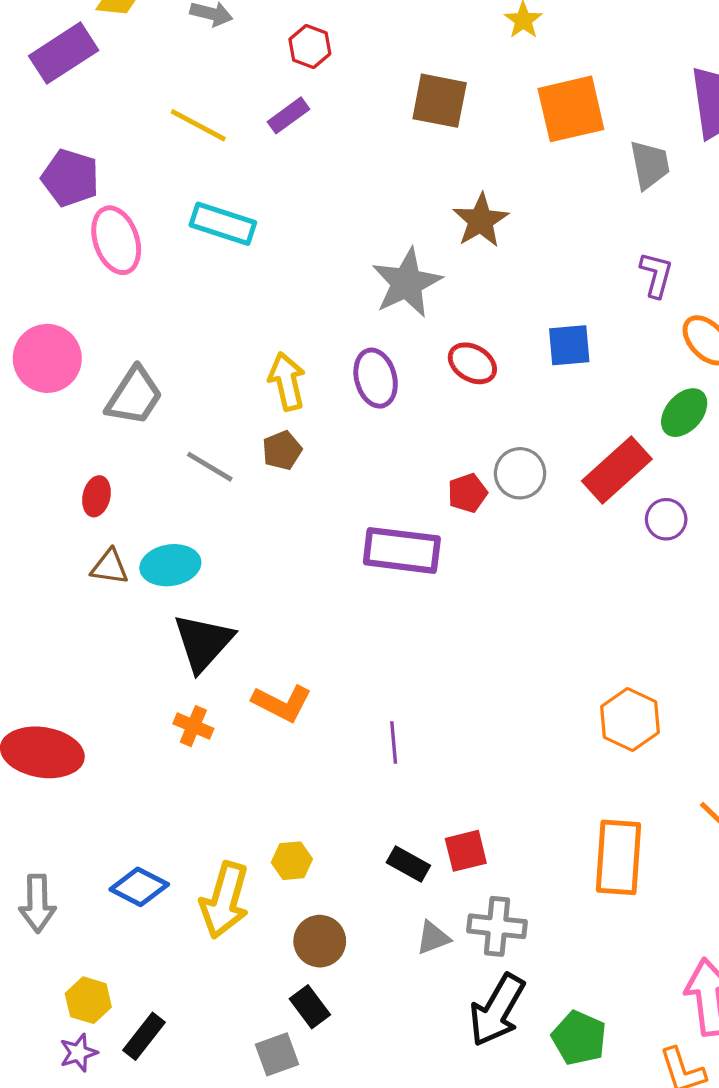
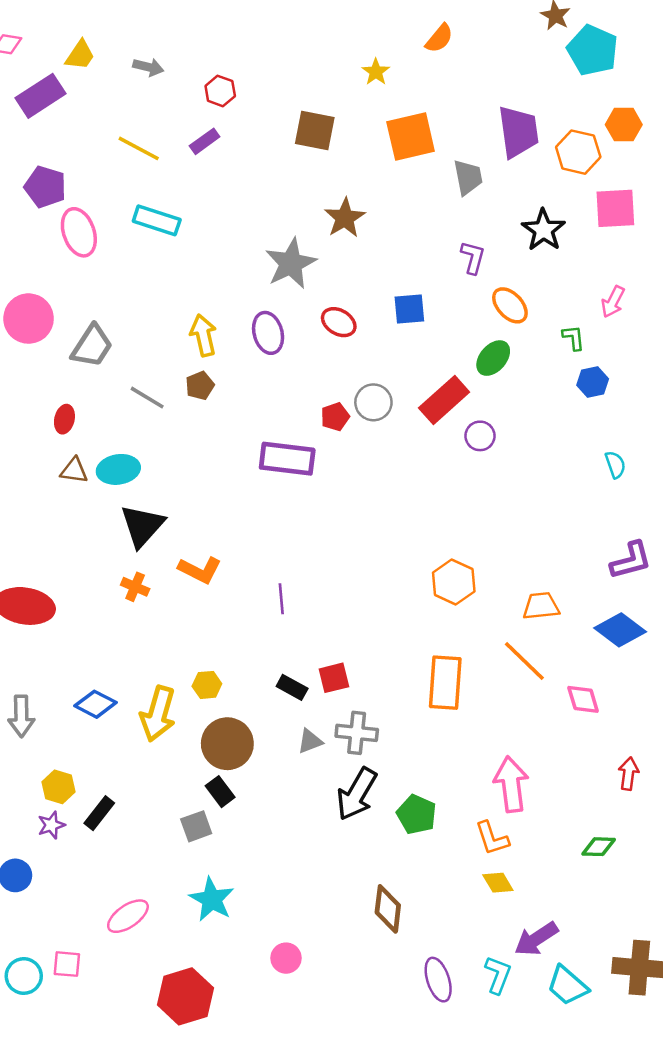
brown circle: (320, 941) -> (227, 744), size x1.4

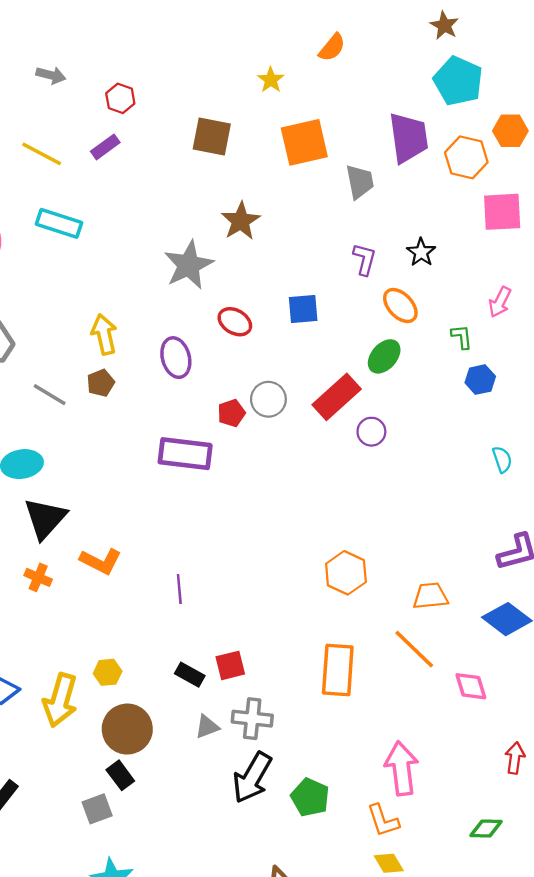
cyan pentagon: (593, 50) -> (458, 81), moved
black star: (543, 230) -> (421, 252), moved, size x0.7
purple ellipse: (268, 333) -> (176, 358), moved

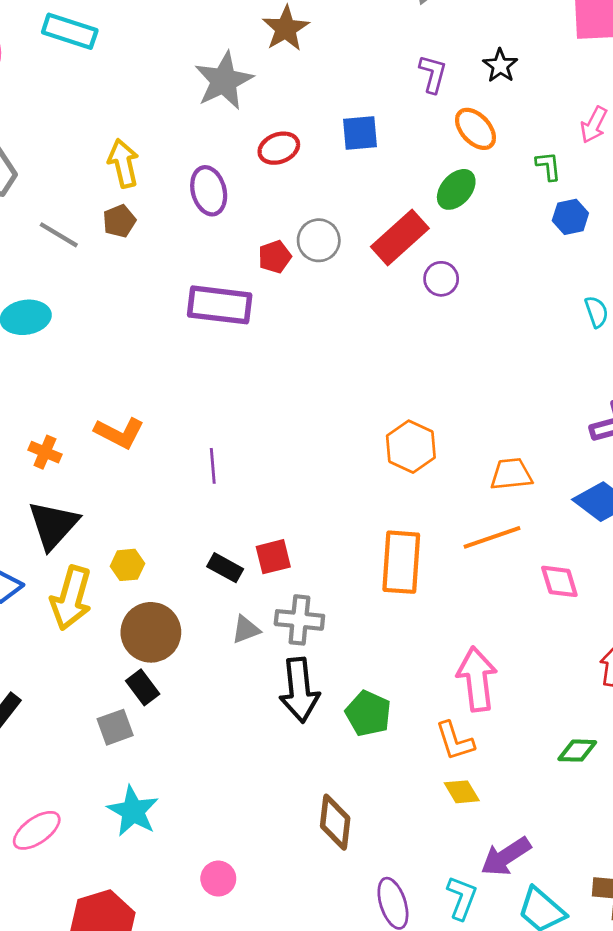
red ellipse: (235, 322) -> (279, 148), turned -52
black triangle: (45, 518) -> (53, 525), moved
orange line: (414, 649) -> (492, 537), turned -63
black arrow: (252, 778) -> (299, 690), turned -36

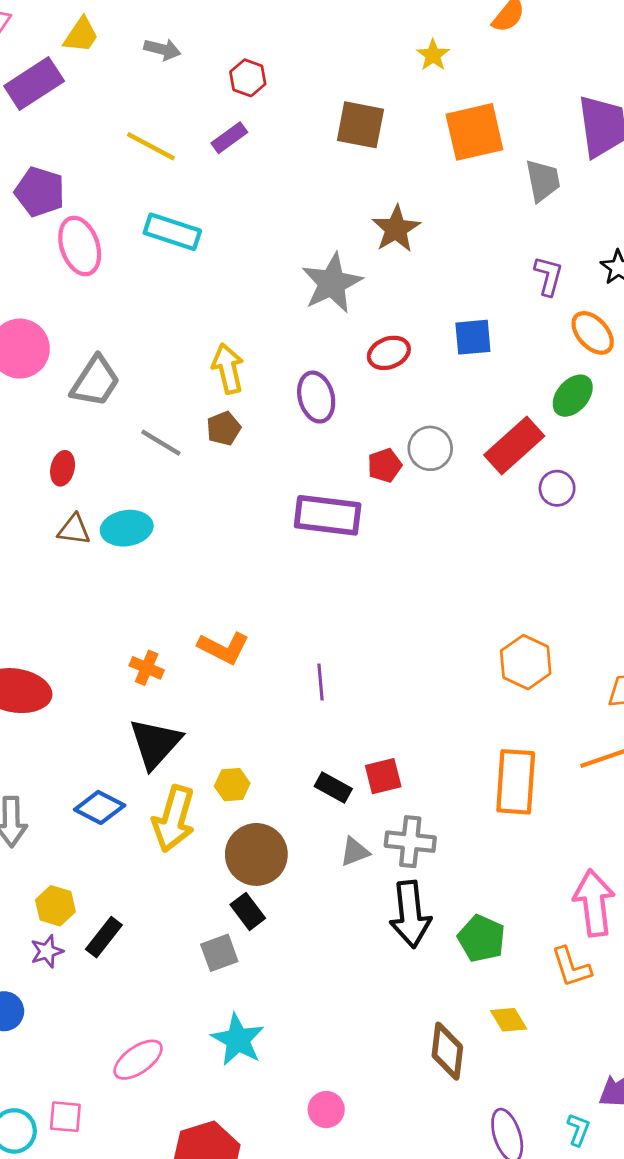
yellow diamond: (462, 792) -> (509, 1020), moved
cyan L-shape: (462, 898) -> (578, 1129), size x0.7

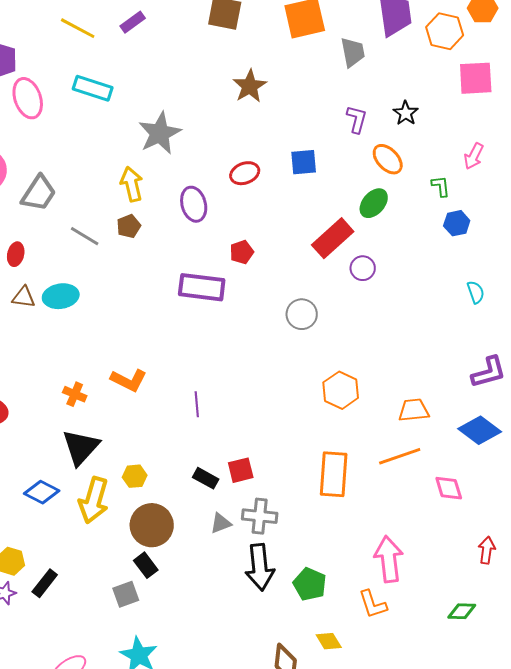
gray star: (332, 283) -> (160, 133), moved
gray circle: (430, 448) -> (302, 314), moved

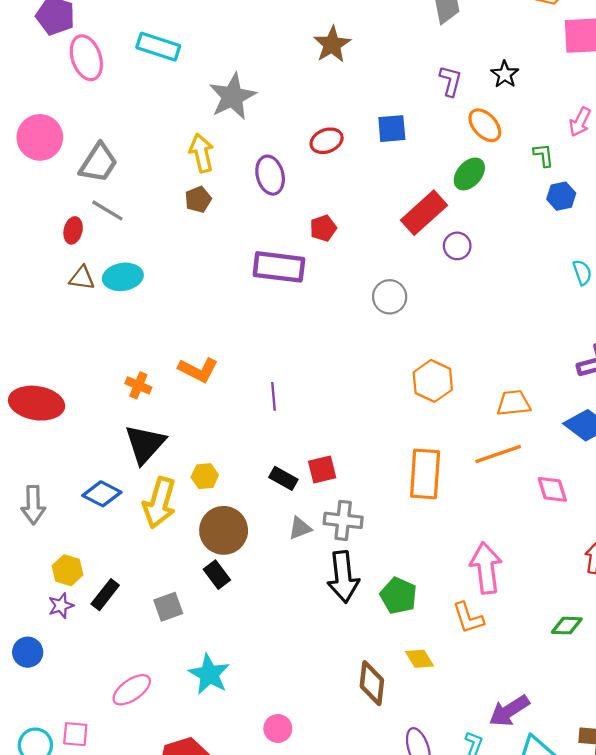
gray line: (85, 236) -> (107, 210), moved
gray square: (126, 594) -> (168, 607), moved

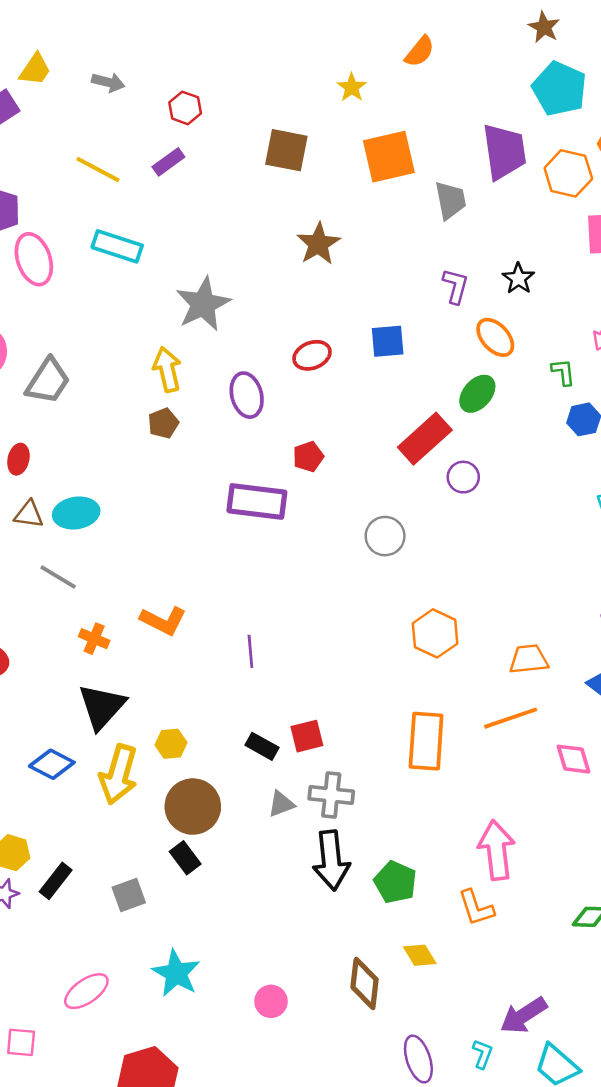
gray line: (107, 210) -> (58, 577), moved
pink circle: (278, 729) -> (271, 1001), moved

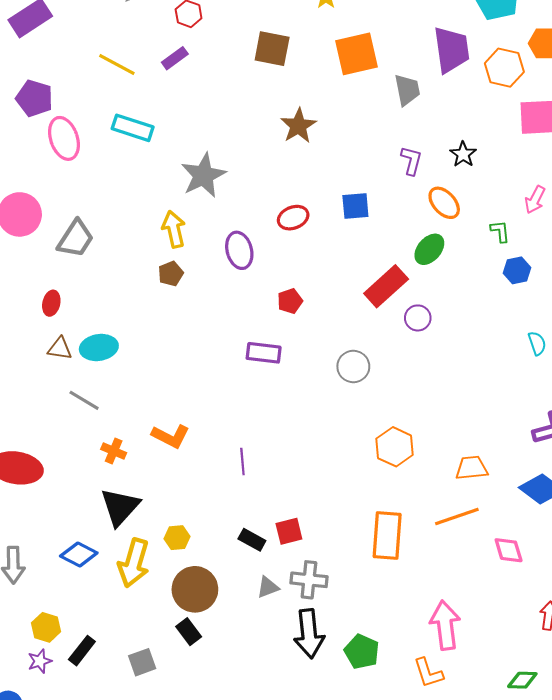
purple rectangle: (257, 501) -> (264, 353), moved, size x0.7

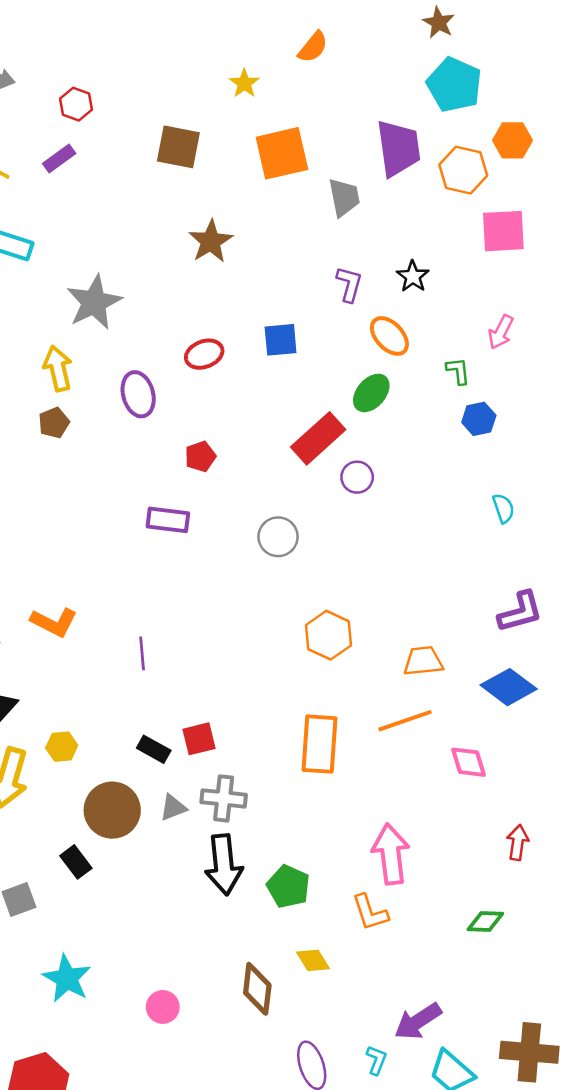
brown circle: (195, 589) -> (112, 810), moved

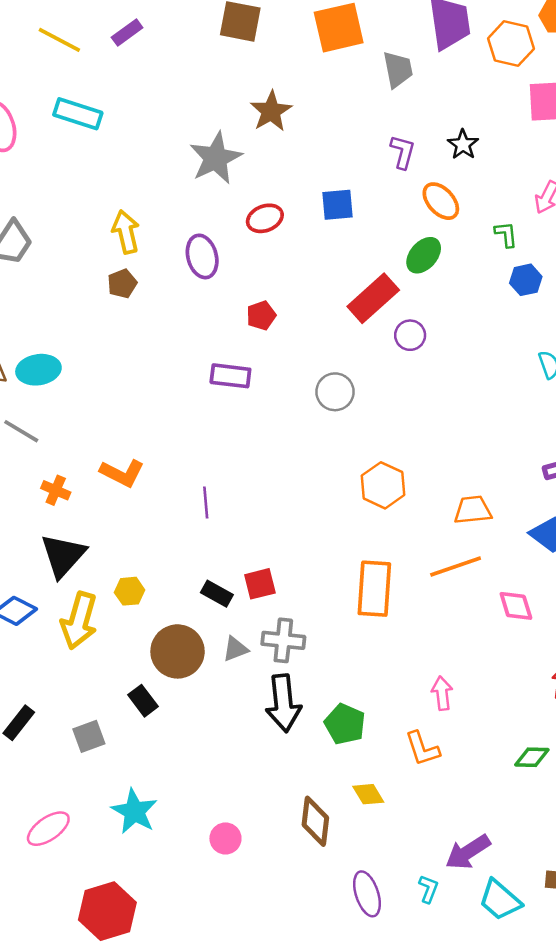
gray star: (94, 302) -> (216, 158), moved
pink arrow: (391, 854) -> (442, 693), size x0.6

